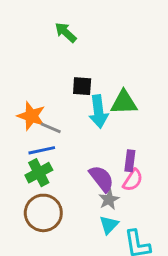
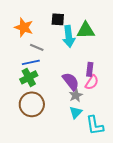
orange star: (31, 116) -> (24, 27), moved

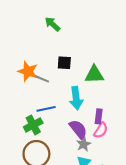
cyan arrow: (69, 36) -> (76, 98), moved
gray line: (37, 47) -> (42, 79), moved
blue line: (31, 62) -> (46, 109), moved

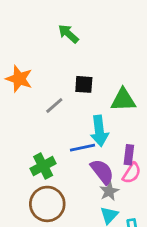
orange star: (28, 71) -> (19, 79), moved
gray line: (42, 79) -> (54, 105), turned -64
blue line: (46, 109) -> (82, 148), moved

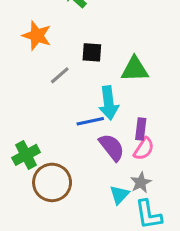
orange star: (19, 79) -> (37, 36), moved
green cross: (43, 166) -> (26, 155), moved
gray star: (109, 191) -> (141, 182), moved

